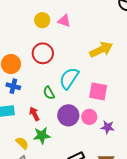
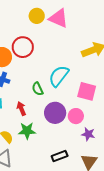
pink triangle: (64, 21) -> (59, 18), size x1.5
red circle: (43, 53) -> (23, 47), moved
purple star: (108, 127) -> (88, 134), moved

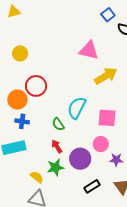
yellow circle: (37, 16) -> (20, 53), moved
pink triangle: (59, 18) -> (89, 50), moved
red arrow: (21, 109) -> (57, 146), moved
purple circle: (55, 113) -> (80, 159), moved

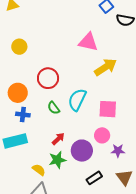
red circle: (36, 86) -> (48, 78), moved
green semicircle: (58, 124) -> (54, 108), moved
red arrow: (57, 146) -> (58, 139), turned 80

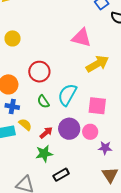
purple circle: (82, 151) -> (69, 129), moved
yellow semicircle: (39, 170) -> (25, 125), moved
black rectangle: (94, 178) -> (61, 175), moved

